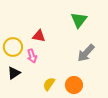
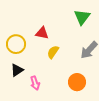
pink arrow: (32, 56) -> (35, 83), moved
yellow semicircle: (49, 84) -> (53, 52), moved

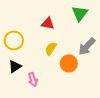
red triangle: (42, 33) -> (48, 23), moved
orange circle: (77, 82) -> (69, 63), moved

